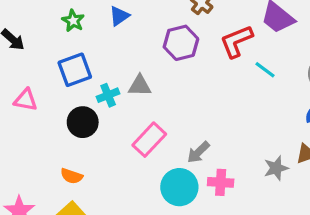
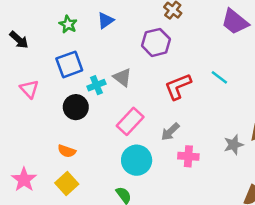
red L-shape: (236, 41) -> (178, 86), moved
cyan line: (265, 70) -> (219, 77), moved
gray triangle: (140, 86) -> (122, 77), turned 36
pink triangle: (26, 100) -> (29, 89), turned 36
cyan circle: (179, 187) -> (137, 160), moved

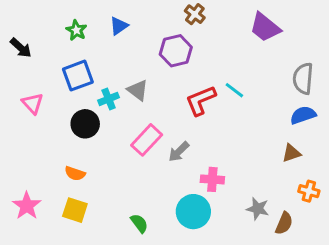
cyan line: (219, 77) -> (234, 90), moved
gray arrow: (170, 132) -> (179, 152), moved
gray star: (234, 145) -> (258, 209), moved, turned 30
cyan circle: (137, 160) -> (193, 212), moved
yellow square: (67, 183) -> (75, 210), turned -30

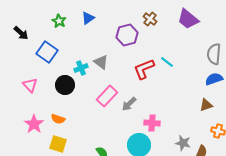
brown cross: (195, 14) -> (150, 19), moved
blue square: (78, 76) -> (47, 52), moved, turned -35
pink triangle: (33, 103) -> (30, 85), moved
pink star: (27, 206) -> (34, 124), moved

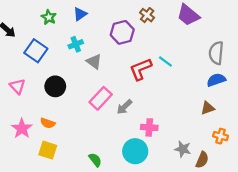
cyan cross: (81, 68) -> (76, 44), moved

